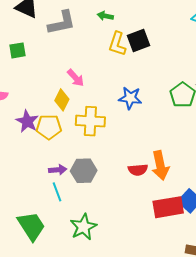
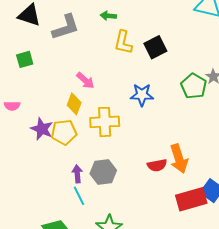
black square: (139, 40) -> (155, 47), moved
purple arrow: (58, 170) -> (77, 174), turned -84

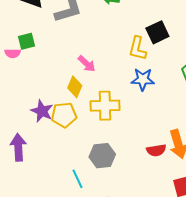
yellow L-shape: (123, 42) -> (138, 48), moved
pink semicircle: (12, 106) -> (13, 53), moved
purple arrow: (77, 174) -> (18, 147), moved, size x1.5

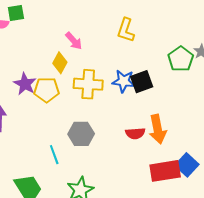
black square: (157, 32) -> (142, 82), moved
blue star: (143, 79) -> (124, 81), moved

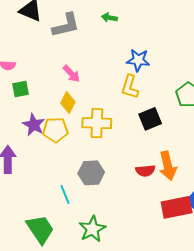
green square: (16, 13) -> (21, 89), moved
yellow L-shape: (126, 30) -> (130, 87), moved
pink arrow: (74, 41) -> (71, 74), moved
blue star: (124, 81) -> (138, 60), moved

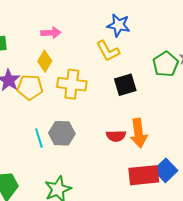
pink arrow: (71, 74) -> (51, 33), turned -54
yellow L-shape: (130, 87) -> (108, 51), turned -50
cyan line: (65, 195) -> (39, 138), moved

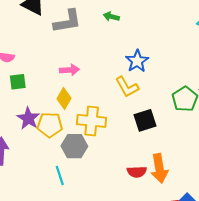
blue star: (119, 25) -> (137, 61), turned 30
gray hexagon: (62, 133) -> (74, 146), moved

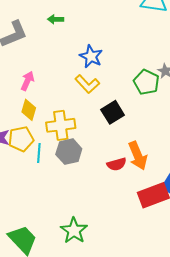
pink arrow: (70, 70) -> (27, 81), turned -48
gray hexagon: (74, 146) -> (69, 152), moved
cyan line: (60, 176) -> (39, 153), moved, turned 36

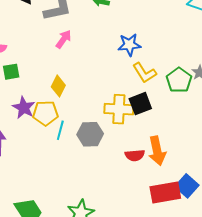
blue star: (91, 56) -> (129, 45), turned 30
pink arrow: (27, 81) -> (64, 39), moved
yellow L-shape: (87, 84) -> (144, 73), moved
yellow cross: (61, 125) -> (119, 109), moved

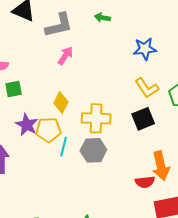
blue star: (129, 45) -> (145, 49), moved
yellow cross: (119, 109) -> (96, 118), moved
red semicircle: (135, 155) -> (145, 182), moved

